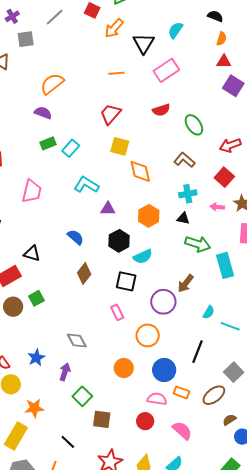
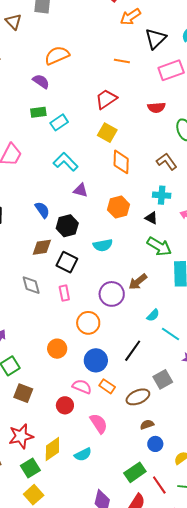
black hexagon: (119, 241) -> (67, 226), moved
brown diamond: (84, 273) -> (42, 247), turned 30
black square: (126, 281) -> (67, 262), moved
gray diamond: (77, 341) -> (31, 285), moved

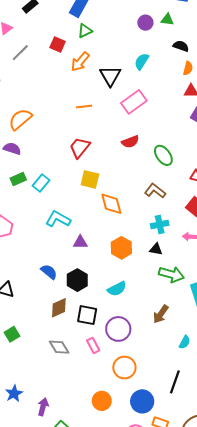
purple circle: (112, 294) -> (118, 329), moved

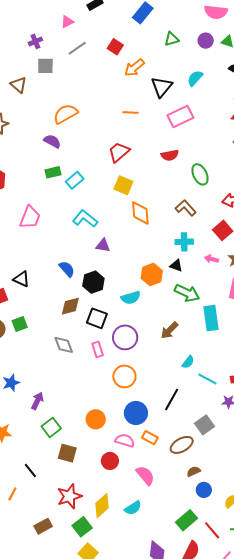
green triangle: (85, 31) -> (172, 39), moved
orange hexagon: (121, 248) -> (152, 275), moved
orange circle: (102, 401) -> (96, 419), moved

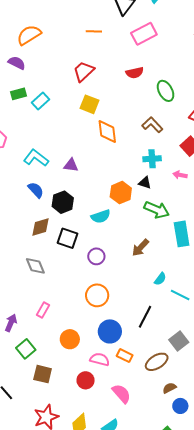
cyan L-shape: (85, 219) -> (36, 158), moved
purple circle: (125, 337) -> (96, 256), size x0.7
pink rectangle: (98, 349) -> (43, 310), moved, turned 49

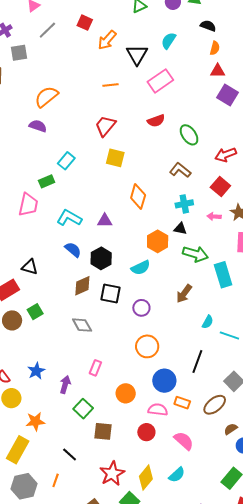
green rectangle: (19, 94) -> (47, 181), moved
orange diamond: (107, 131) -> (138, 196), moved, turned 30

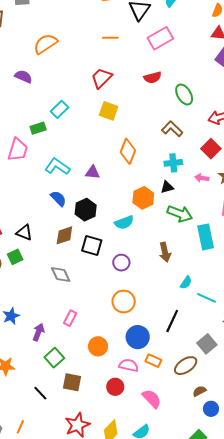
purple semicircle: (38, 126) -> (23, 77), moved
black triangle: (180, 229) -> (167, 187), turned -32
black triangle: (30, 267) -> (24, 233), moved
brown arrow: (184, 294) -> (165, 252), turned -54
black line: (70, 455) -> (40, 393), moved

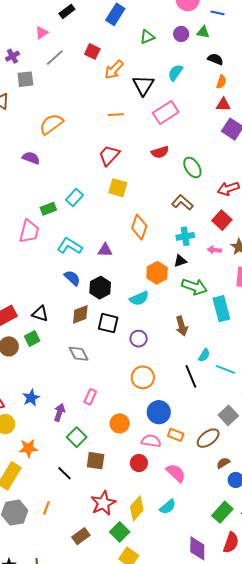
cyan rectangle: (60, 109) -> (74, 197), moved
black line: (172, 321) -> (191, 376), moved, turned -45

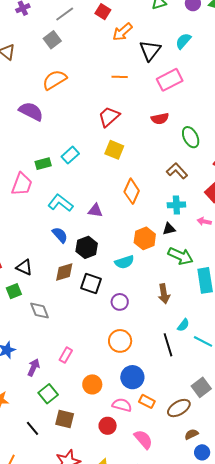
gray square: (25, 79) -> (52, 40), moved, turned -36
purple semicircle: (31, 158) -> (31, 111), size x1.4
gray diamond: (79, 354) -> (40, 311), moved

